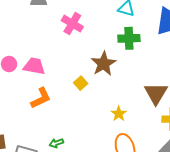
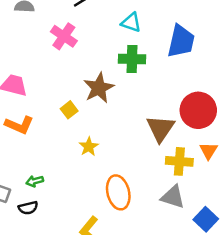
orange L-shape: (41, 98) -> (19, 125), turned 45
yellow star: (119, 114) -> (89, 147), moved

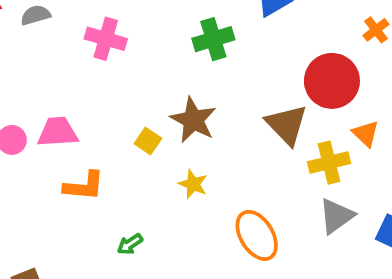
brown star: (99, 88) -> (193, 120), moved
green arrow: (35, 181) -> (130, 244), moved
gray triangle: (173, 197) -> (336, 216), turned -35

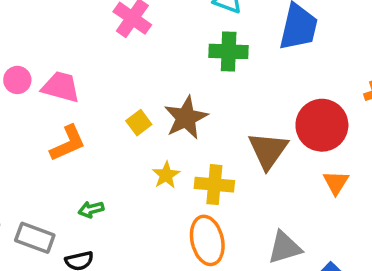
yellow cross: (329, 163) -> (214, 185), moved
orange L-shape: (84, 186) -> (68, 143), turned -48

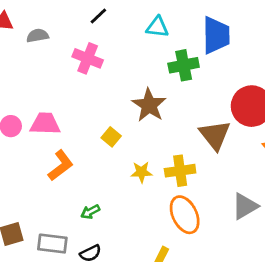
green cross: (229, 51) -> (184, 65), moved
brown star: (186, 118) -> (149, 105), moved
yellow star: (166, 175) -> (141, 172), turned -30

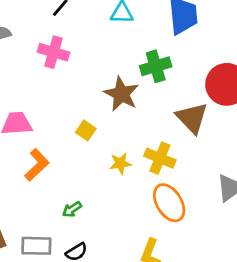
green cross: (184, 65) -> (156, 66), moved
yellow cross: (180, 171) -> (160, 158), turned 36

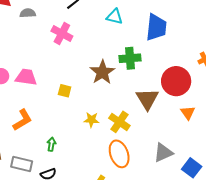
yellow square: (86, 130) -> (65, 91), moved, turned -32
orange L-shape: (37, 165) -> (22, 120), moved
green arrow: (72, 209) -> (51, 144), turned 120

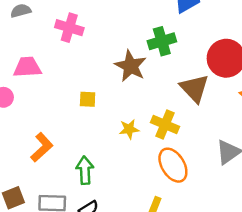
pink trapezoid: (26, 77) -> (27, 67), moved
green arrow: (51, 144) -> (85, 170), size x1.5

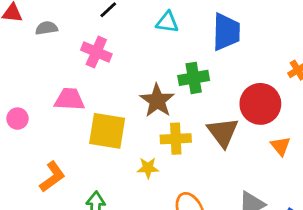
pink trapezoid: (27, 67) -> (69, 99), moved
yellow square: (88, 99) -> (107, 131), size x2.0
yellow cross: (165, 125) -> (176, 139), moved, turned -32

